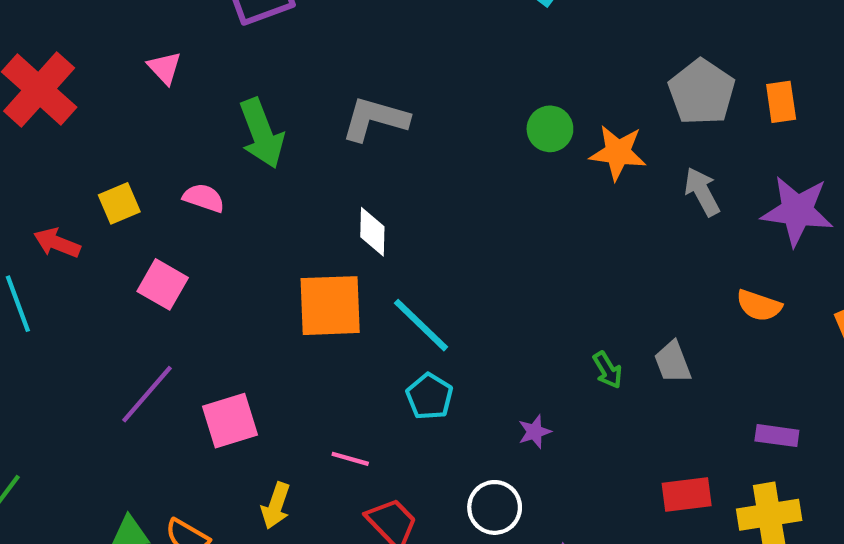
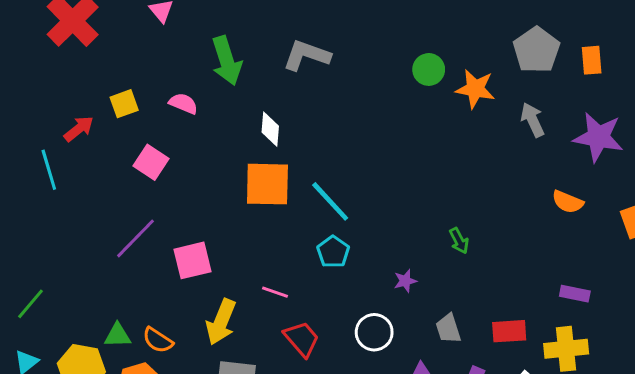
white diamond: (372, 232) -> (270, 129), moved
red arrow: (57, 243) -> (79, 129), turned 116
gray trapezoid: (673, 362) -> (448, 329), moved
yellow arrow: (276, 506) -> (221, 322), size x1.4

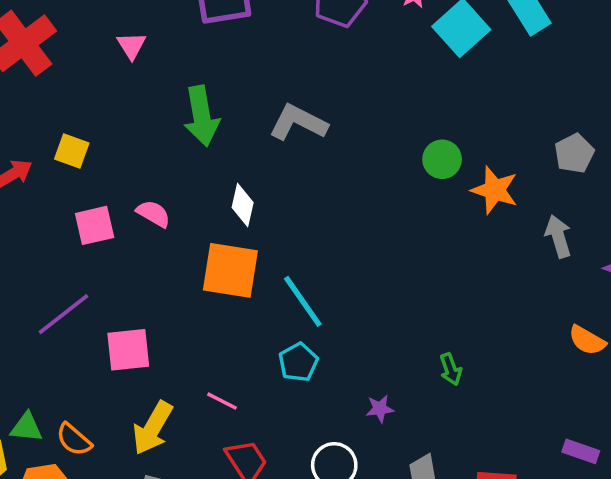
gray pentagon: (536, 50) -> (574, 153), size x0.7
pink semicircle: (183, 103) -> (153, 214), moved
yellow square: (124, 104) -> (72, 151), turned 32
pink square: (151, 162) -> (95, 225), turned 36

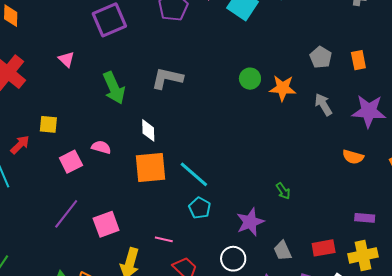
purple star: (380, 409) -> (250, 222), size x1.8

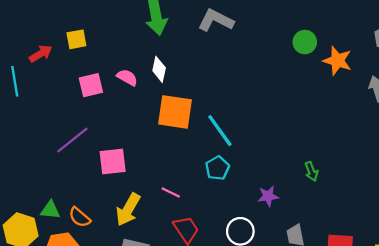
yellow square: (48, 124) -> (76, 39), turned -30
white diamond: (148, 130) -> (159, 69), moved
purple star: (250, 222) -> (268, 196), size x0.7

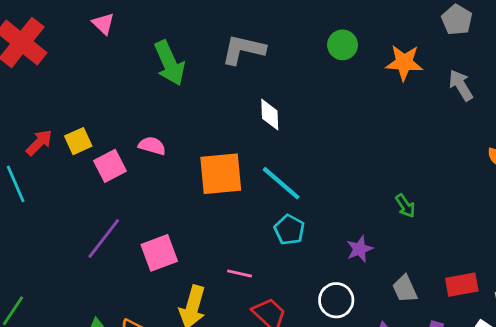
yellow square: (76, 39) -> (78, 141), moved
green circle: (305, 42) -> (343, 45), moved
white diamond: (159, 69) -> (270, 115), moved

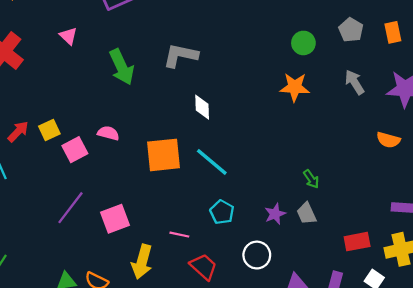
green circle: (343, 45) -> (303, 43), moved
orange star: (404, 63) -> (295, 87), moved
cyan pentagon: (289, 230) -> (222, 212), moved
gray trapezoid: (405, 289) -> (307, 213), moved

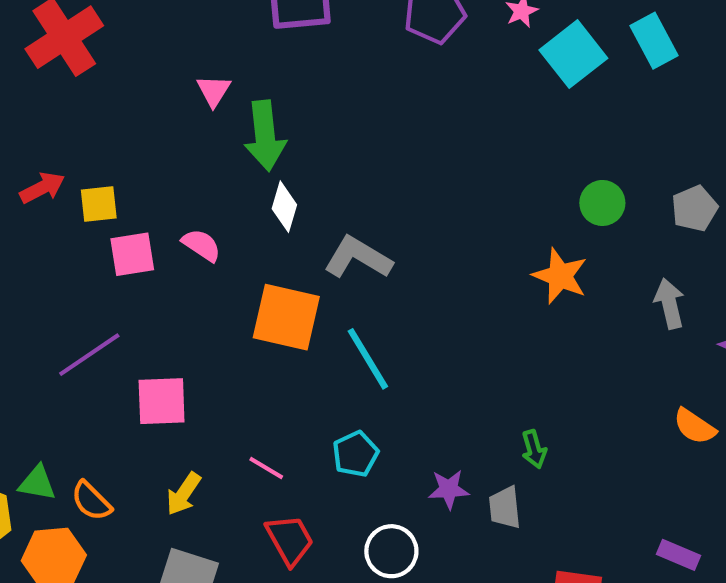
pink triangle: (68, 36) -> (214, 91), moved
gray L-shape: (181, 55) -> (358, 258), moved
white diamond: (202, 107) -> (284, 207), moved
yellow arrow: (142, 262) -> (183, 494), size x0.7

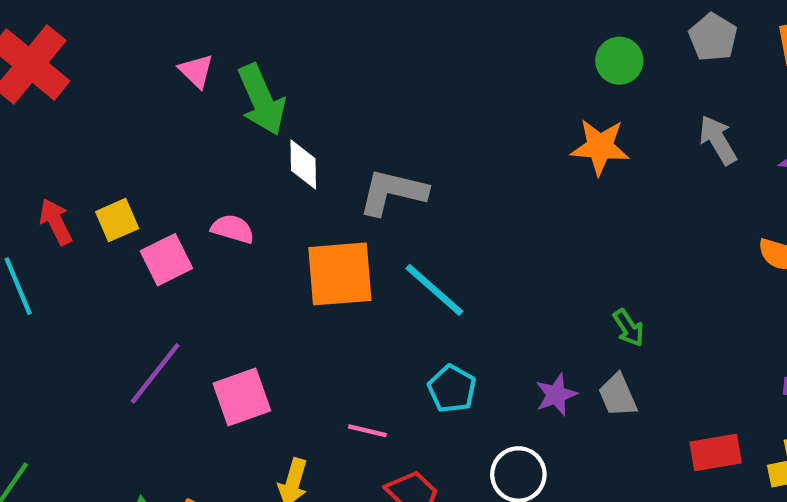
red arrow: (42, 188) -> (56, 222), turned -72

